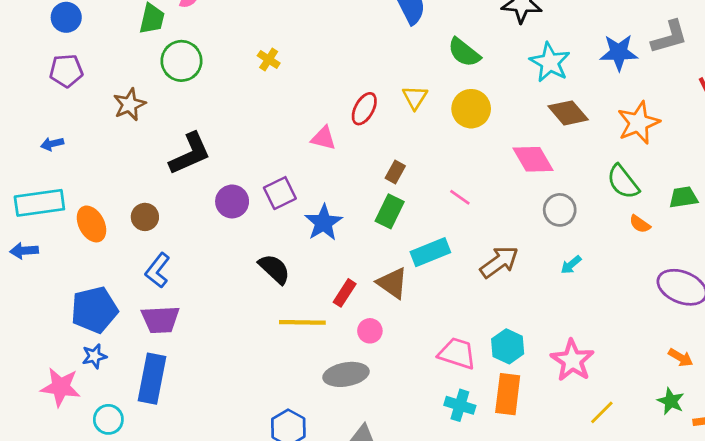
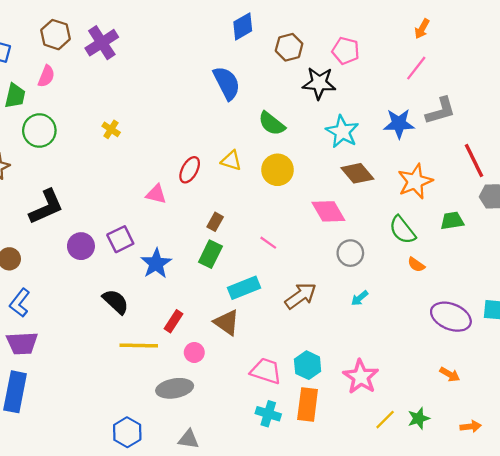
yellow triangle: (415, 97) -> (231, 161), turned -45
green trapezoid: (683, 197) -> (452, 221), moved
brown triangle: (392, 283) -> (227, 322), moved
green star: (671, 401) -> (419, 418), moved, turned 30

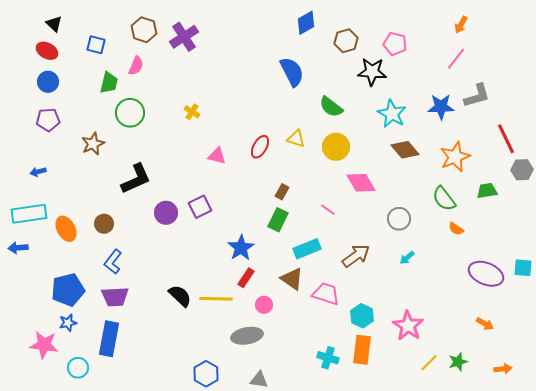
pink triangle: (156, 194) -> (217, 156), moved
pink diamond: (328, 211) -> (361, 183), moved
blue star: (156, 263) -> (241, 248), moved
black semicircle: (116, 302) -> (180, 296), moved
pink trapezoid: (266, 371) -> (326, 294), moved

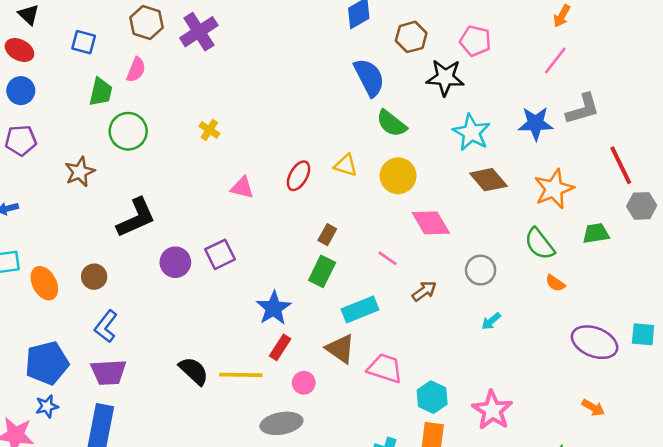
blue semicircle: (292, 72) -> (369, 78), moved
brown arrow: (356, 256) -> (424, 291), moved, size x0.7

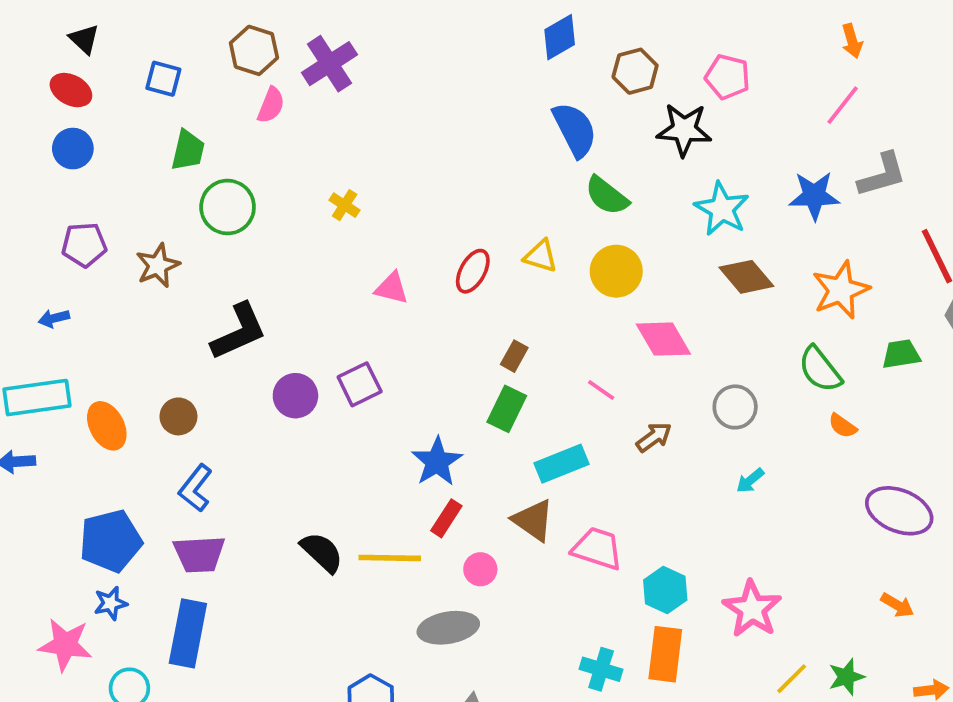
orange arrow: (562, 16) -> (852, 41), turned -45
pink semicircle: (136, 70) -> (271, 105), moved
purple pentagon: (21, 140) -> (84, 245), moved

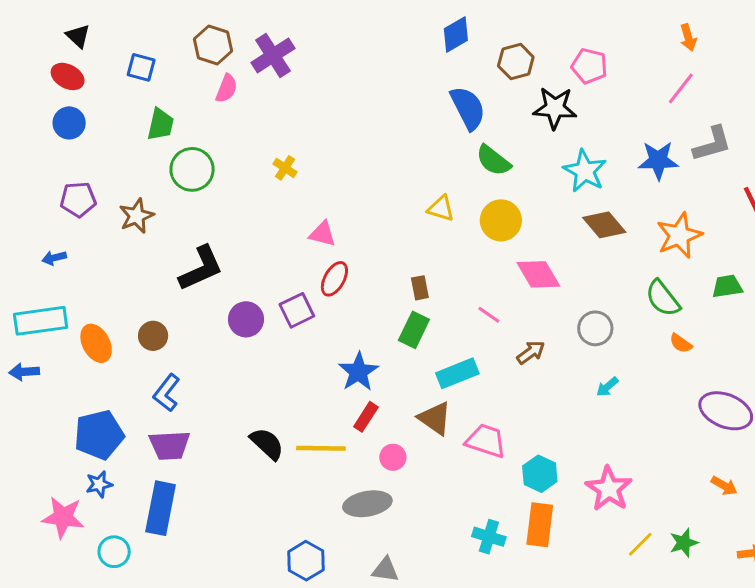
red ellipse: (473, 271) -> (334, 279), moved
brown rectangle: (514, 356) -> (420, 288), turned -40

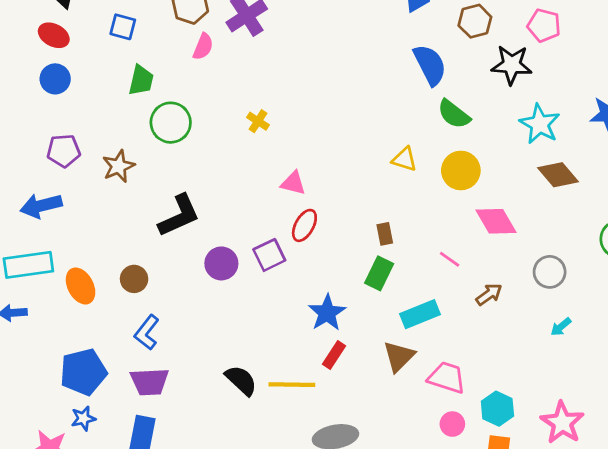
blue arrow: (54, 258) -> (41, 206), size x1.8
brown triangle: (435, 418) -> (399, 356), turned 40
pink circle: (393, 457) -> (452, 424), moved

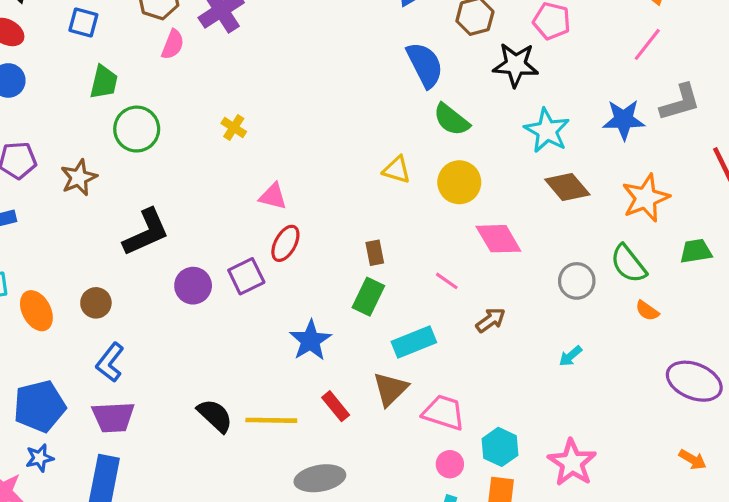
gray circle: (550, 272) -> (577, 281), moved
red rectangle: (334, 355) -> (336, 406), moved, turned -72

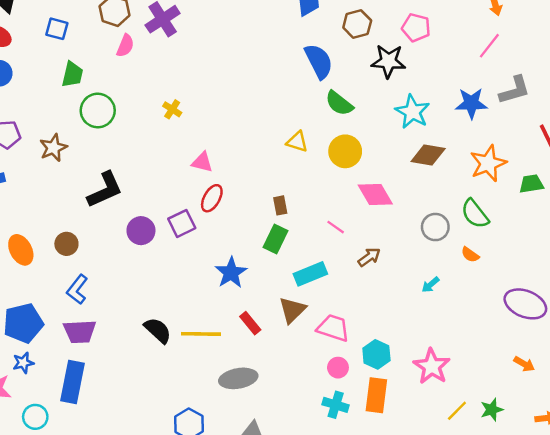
brown diamond: (567, 187) -> (428, 155), turned -40
green trapezoid: (696, 251) -> (531, 184), moved
orange semicircle: (647, 311) -> (470, 255), moved

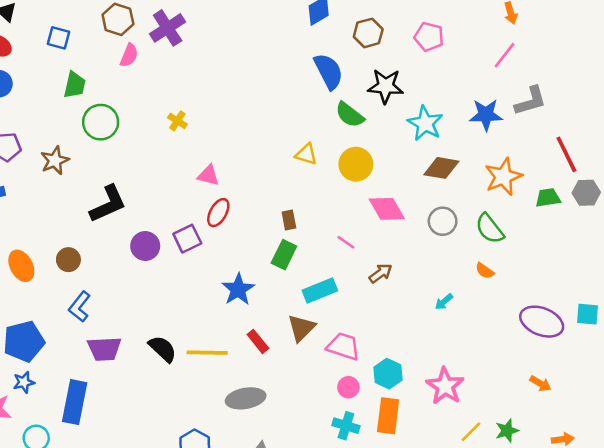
black star: (388, 61) -> (386, 86), moved
gray circle: (435, 227) -> (443, 221), moved
purple trapezoid: (80, 332) -> (104, 349), moved

